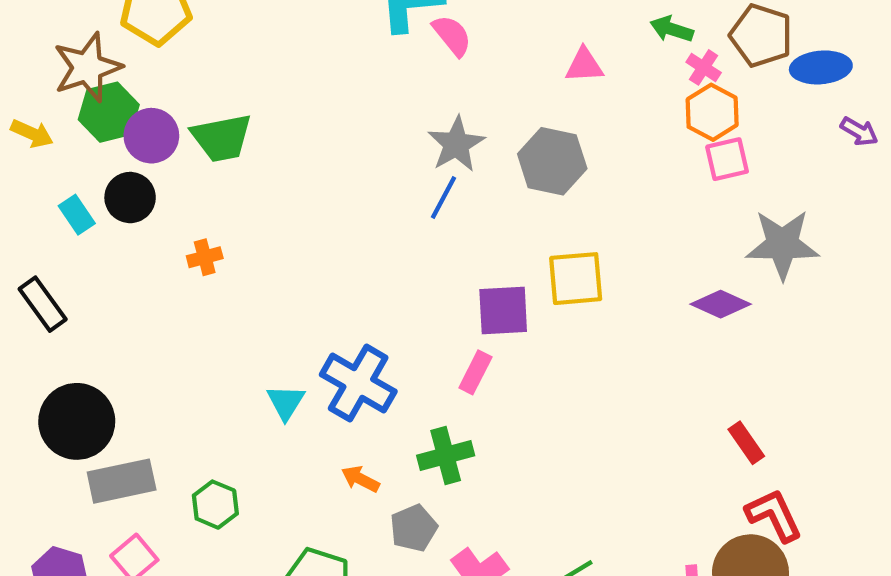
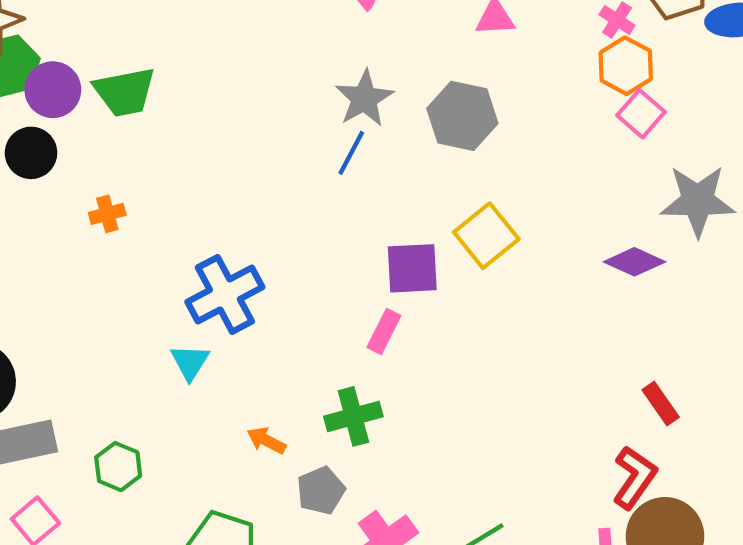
pink square: (727, 159) -> (641, 114), turned -36
yellow square: (576, 279) -> (486, 236), turned -34
blue cross: (358, 383) -> (225, 294), moved, turned 32
red L-shape: (774, 515) -> (634, 477), moved, turned 60

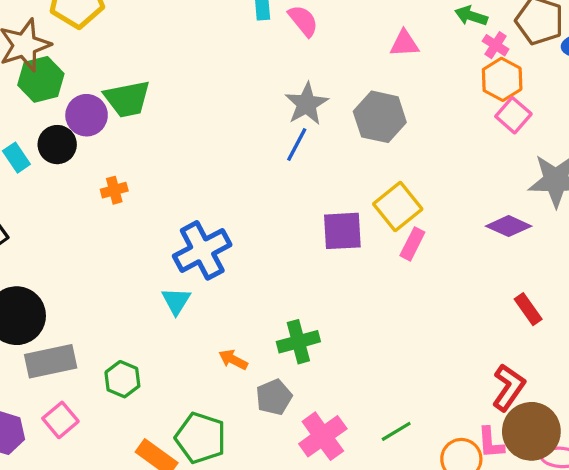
purple circle: (53, 90) -> (87, 115), moved
pink rectangle: (384, 332) -> (412, 244), moved
red rectangle: (661, 403) -> (528, 309), moved

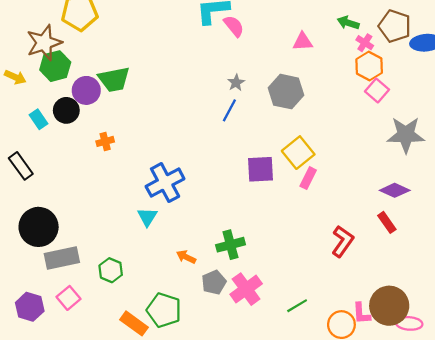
gray star: (307, 104) -> (236, 83), size x0.6
purple diamond: (509, 226) -> (395, 190), moved
red L-shape: (509, 387) -> (343, 241), moved
pink cross: (323, 436) -> (246, 289), moved

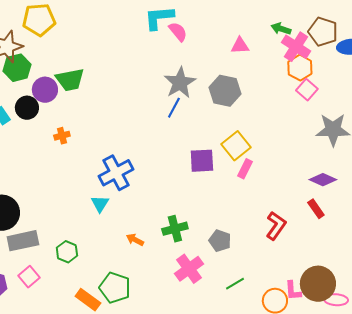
pink cross: (365, 43) -> (296, 47), size x1.8
gray star: (236, 83) -> (180, 83), size x2.0
gray pentagon: (214, 282) -> (220, 241), moved, turned -30

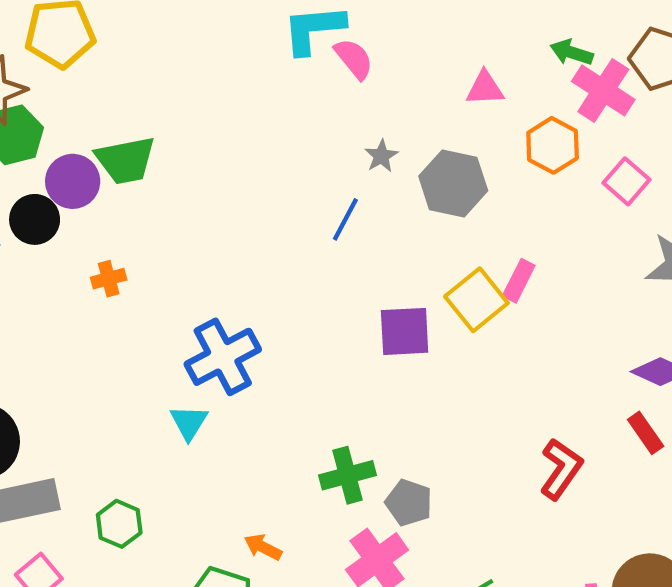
orange hexagon: (300, 68) -> (553, 145), moved
gray star: (180, 83) -> (381, 156), moved, size x0.5
pink rectangle: (245, 169) -> (519, 281), moved
orange arrow: (135, 240) -> (263, 547), moved
gray pentagon: (220, 241) -> (409, 503), moved

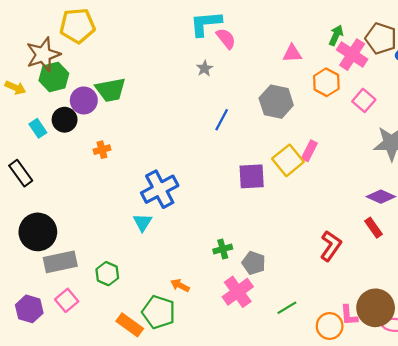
green arrow: (572, 52) -> (336, 35), turned 96
gray star: (381, 156) -> (205, 68), moved
green cross: (347, 475) -> (223, 249), size x0.7

